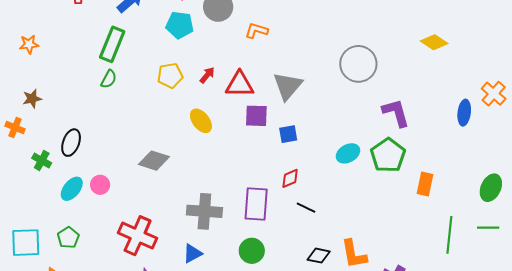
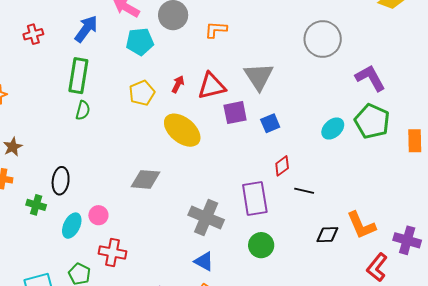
yellow ellipse: (201, 121) -> (182, 130), size x1.5
gray cross: (204, 211) -> (206, 217), turned 32
red cross: (138, 236) -> (112, 253), moved, size x0.7
blue triangle: (192, 254) -> (204, 261), turned -50

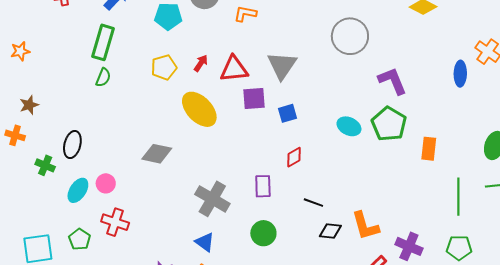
cyan ellipse: (333, 129) -> (349, 126), turned 60
black line: (304, 191) -> (313, 203), moved
purple rectangle: (255, 199) -> (263, 186), size x0.7

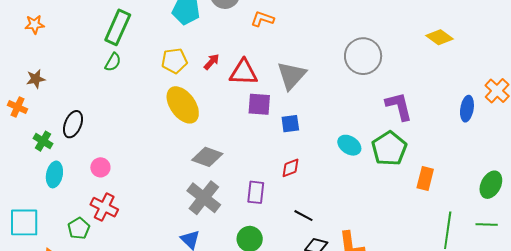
yellow ellipse: (199, 109) -> (183, 105), moved
gray diamond: (157, 154) -> (207, 157), moved
cyan ellipse: (78, 190) -> (54, 174), moved, turned -30
green pentagon: (80, 239) -> (79, 228), moved

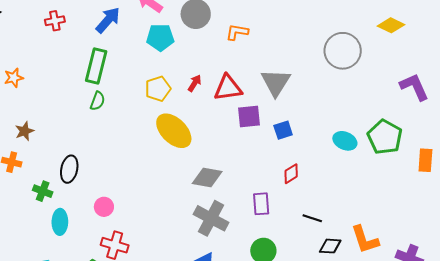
yellow diamond: (440, 37) -> (391, 25), moved
purple L-shape: (399, 106) -> (414, 87), moved

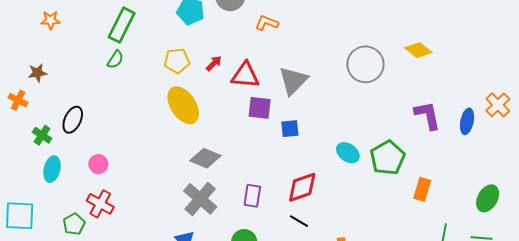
orange star: (14, 78) -> (51, 20), moved
red diamond: (291, 174) -> (302, 187), moved, size x1.6

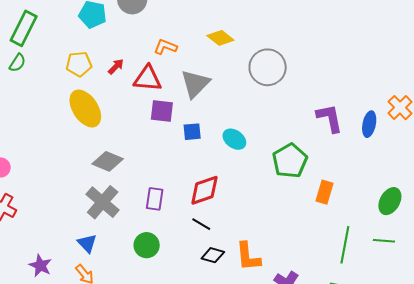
orange L-shape: (267, 23) -> (165, 47), moved
yellow diamond: (418, 50) -> (220, 38), moved
cyan ellipse: (348, 153) -> (234, 139), moved

